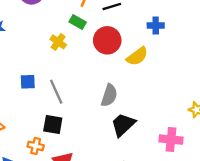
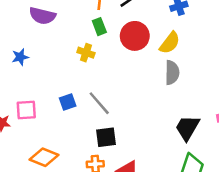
green rectangle: (78, 22) -> (99, 27), turned 56
gray semicircle: (109, 95) -> (172, 73), moved
black trapezoid: (123, 125) -> (187, 128), moved

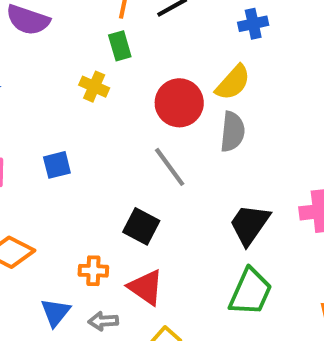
red circle: (135, 36) -> (179, 103), moved
gray line: (99, 103) -> (170, 167), moved
black square: (106, 137) -> (141, 226), moved, turned 30

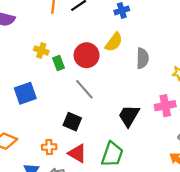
green rectangle: (120, 46) -> (58, 63), moved
gray semicircle: (232, 132) -> (142, 58), moved
blue square: (57, 165) -> (25, 93), size x1.5
green trapezoid: (250, 292) -> (112, 154), moved

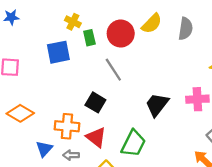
gray semicircle: (142, 58) -> (185, 29), moved
blue square: (25, 93) -> (58, 52), moved
orange cross: (49, 147) -> (67, 126), size x1.5

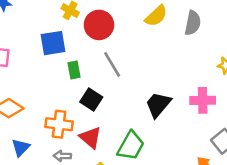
red circle: (121, 34) -> (99, 25), moved
green rectangle: (89, 38) -> (74, 70), moved
blue triangle: (44, 149) -> (21, 148), moved

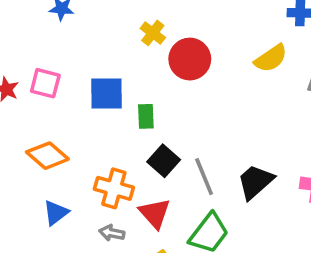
blue square: (53, 43) -> (107, 94), moved
gray line: (112, 64) -> (204, 177), moved

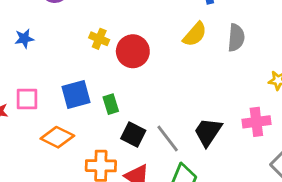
orange diamond: (47, 156) -> (57, 137), moved

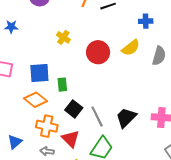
red circle: (133, 51) -> (98, 52), moved
orange diamond: (57, 137) -> (36, 100), moved

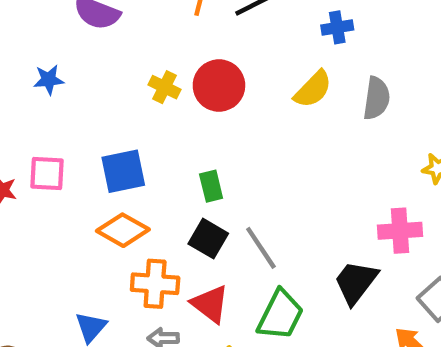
red circle: (98, 52) -> (219, 85), moved
green rectangle: (62, 85) -> (211, 186), moved
black trapezoid: (126, 118) -> (356, 282), moved

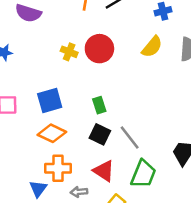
orange cross: (155, 284) -> (58, 168), moved

